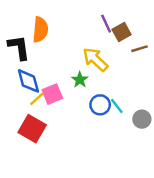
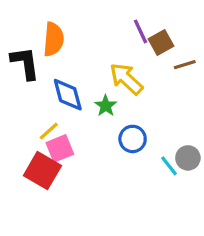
blue diamond: (28, 81) -> (68, 95), moved
pink square: (52, 94) -> (60, 148), moved
cyan line: (117, 106) -> (169, 166), moved

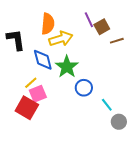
orange semicircle: (53, 39) -> (48, 24), moved
yellow arrow: (126, 79) -> (61, 39), moved, turned 120
green star: (106, 106) -> (67, 67), size x1.6
gray circle: (188, 158) -> (119, 122), moved

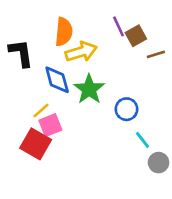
blue circle: (84, 88) -> (126, 109), moved

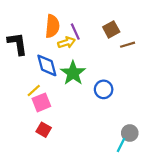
purple line: (118, 26) -> (75, 32), moved
yellow arrow: (81, 52) -> (66, 43), size x0.7
cyan line: (143, 140) -> (121, 145), moved, turned 64
red square: (36, 144) -> (44, 130), moved, size x0.6

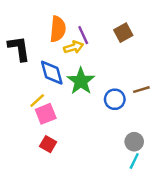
brown line: (128, 45) -> (141, 90), moved
gray circle: (130, 133) -> (134, 142), moved

